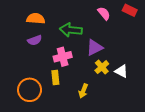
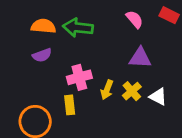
green arrow: (71, 30) -> (78, 28), moved
purple triangle: (95, 47) -> (140, 58), moved, turned 30
yellow arrow: (83, 91) -> (107, 90), moved

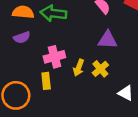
white triangle: (158, 97) -> (126, 93), moved

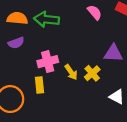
purple triangle: (108, 40) -> (113, 53), moved
yellow arrow: (79, 68) -> (71, 72), turned -56

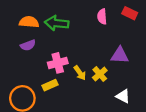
pink semicircle: (95, 12) -> (102, 17), turned -144
yellow rectangle: (40, 85) -> (50, 85), turned 72

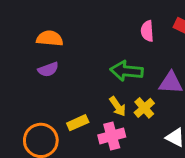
green arrow: (57, 23) -> (127, 71), moved
pink cross: (58, 63) -> (112, 136), moved

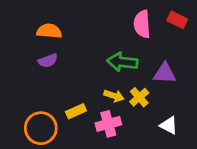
pink semicircle: (147, 31) -> (142, 24), size x1.4
yellow arrow: (118, 106) -> (114, 96), turned -36

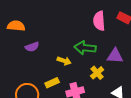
orange semicircle: (49, 31) -> (16, 26), moved
yellow arrow: (114, 96) -> (64, 61), moved

